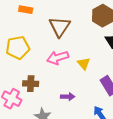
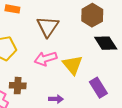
yellow triangle: (84, 64) -> (73, 65), size x1.5

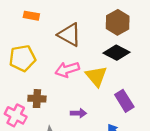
brown triangle: (48, 27) -> (69, 35), turned -35
black diamond: (106, 43) -> (116, 53), moved, turned -30

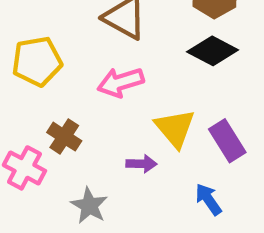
yellow triangle: (96, 76) -> (175, 128), moved
brown cross: (37, 99) -> (64, 137), turned 30

